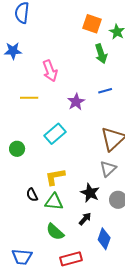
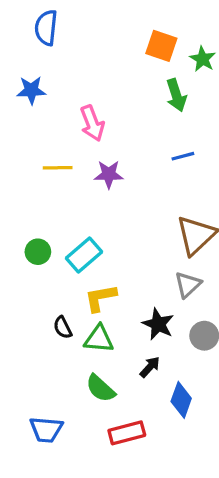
purple star: (76, 102) -> (109, 174), moved, turned 30
cyan rectangle: (55, 134) -> (84, 255), moved

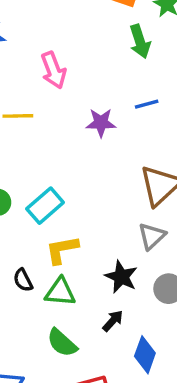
purple star: (109, 174) -> (101, 123), moved

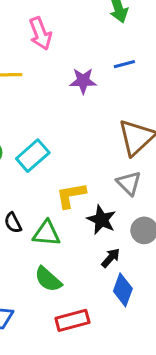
gray triangle: (152, 236) -> (129, 183), turned -32
yellow L-shape: (62, 250) -> (71, 195), moved
black arrow: (113, 321) -> (111, 258), moved

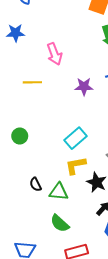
cyan rectangle: (33, 156) -> (76, 138), moved

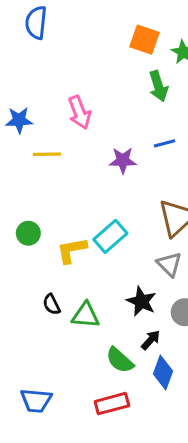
blue star: (16, 33) -> (19, 120), moved
yellow L-shape: (76, 165) -> (72, 250), moved
green semicircle: (60, 223) -> (120, 360), moved

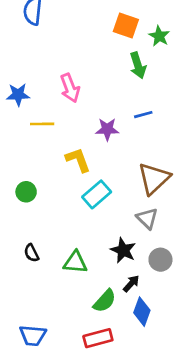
yellow L-shape: (72, 250) -> (78, 160), moved, turned 80
black semicircle: (52, 304) -> (31, 253), moved
green semicircle: (120, 360) -> (105, 301), turned -90

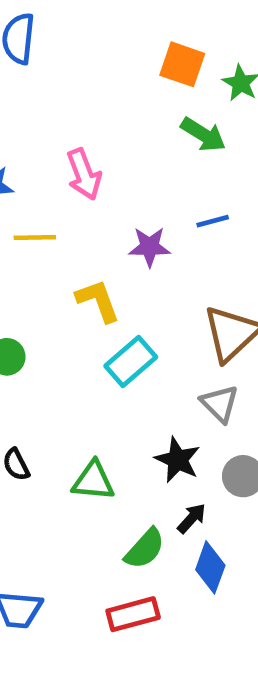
green arrow: (138, 65) -> (203, 135), turned -40

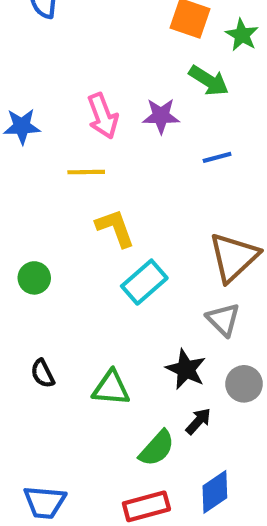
yellow line: (35, 237) -> (86, 172), moved
purple star: (149, 247) -> (161, 116), moved
blue diamond: (210, 567) -> (215, 492), moved, turned 36

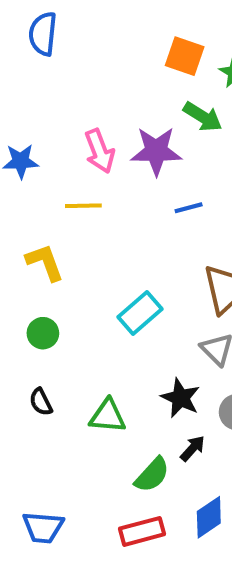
purple star: (161, 116) -> (156, 151), size x1.4
blue line: (217, 157) -> (189, 208), moved
yellow L-shape: (115, 228) -> (45, 262), moved
green circle: (34, 278) -> (43, 333), moved

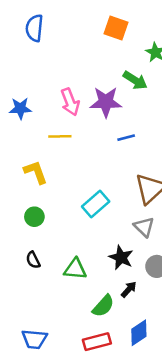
orange square: (185, 56) -> (116, 28), moved

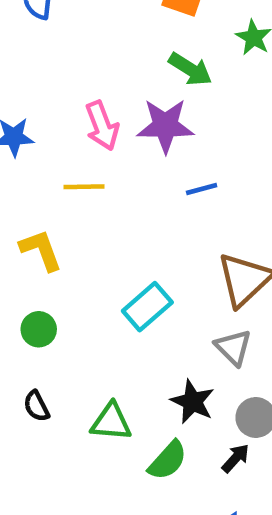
green arrow: (135, 80) -> (190, 69), moved
black arrow: (129, 289) -> (236, 458), moved
green semicircle: (103, 306) -> (168, 460), moved

